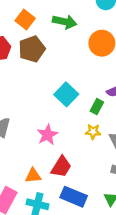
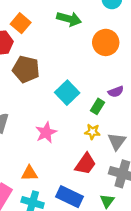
orange square: (25, 20) -> (21, 23), moved
brown pentagon: (32, 49) -> (26, 69), moved, turned 30
red trapezoid: (61, 167) -> (85, 164), moved

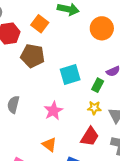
orange square: (21, 23) -> (40, 24), moved
cyan square: (67, 93) -> (70, 74), turned 30
orange triangle: (29, 173) -> (49, 144), moved, turned 42

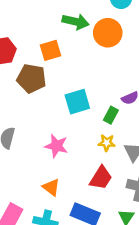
orange square: (40, 24) -> (50, 50), moved, turned 36
orange circle: (102, 28) -> (108, 33), moved
pink star: (53, 111) -> (56, 146), turned -30

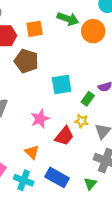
orange square: (50, 50) -> (35, 29), moved
pink star: (56, 146) -> (40, 119), turned 30
red trapezoid: (101, 178) -> (64, 136), moved

